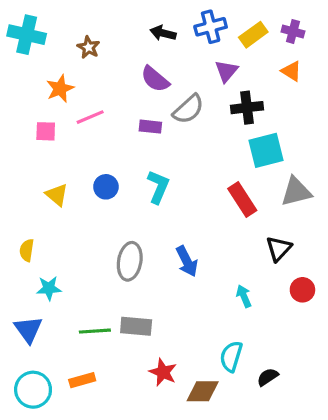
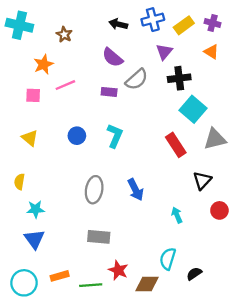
cyan square: (266, 150) -> (193, 109), turned -35
yellow triangle: (57, 195) -> (30, 138), moved
blue triangle: (28, 329) -> (34, 239), moved
green line: (95, 331) -> (91, 285), moved

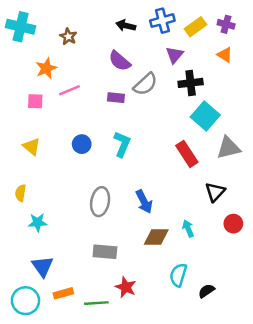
blue triangle: (34, 239) -> (43, 266), moved
brown diamond: (147, 284) -> (156, 237), moved

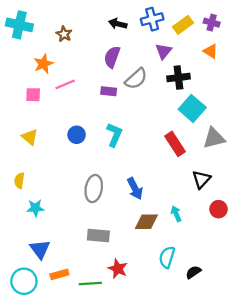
purple semicircle: (120, 61) -> (112, 57), turned 70

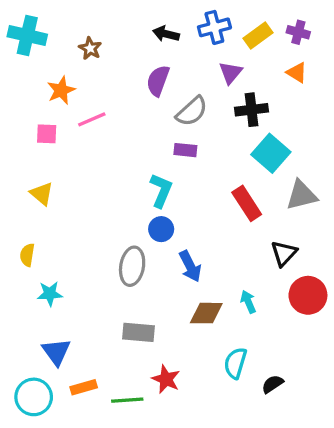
purple rectangle: (109, 91) -> (185, 150), moved
blue circle: (77, 135) -> (161, 229), moved
red circle: (218, 209) -> (308, 295), size x1.5

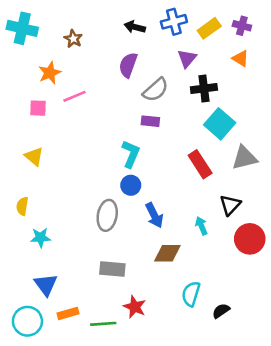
cyan arrow: (248, 302) -> (201, 226), moved

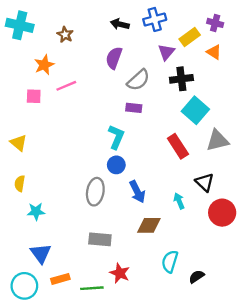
yellow rectangle: (209, 28) -> (190, 37), moved
yellow triangle: (34, 156) -> (19, 143), moved
black triangle: (230, 205) -> (205, 182), turned -30

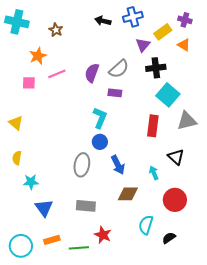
purple semicircle: (114, 58) -> (92, 73), moved
red rectangle: (178, 146) -> (153, 126), turned 40
red circle: (222, 213) -> (175, 200), moved
blue triangle: (41, 253) -> (44, 208), moved

